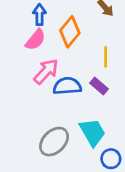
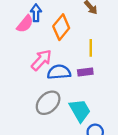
pink semicircle: (35, 40) -> (25, 24), moved
purple rectangle: (99, 86) -> (85, 72), turned -48
gray ellipse: (54, 142) -> (48, 103), moved

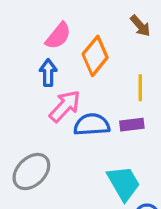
blue arrow: (36, 13) -> (48, 73), moved
pink semicircle: (25, 24) -> (58, 36), moved
gray ellipse: (48, 103) -> (31, 172), moved

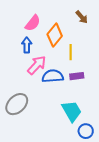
yellow line: (140, 88) -> (71, 52), moved

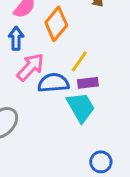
yellow line: (71, 52) -> (79, 61), moved, turned 35
cyan trapezoid: (72, 111) -> (81, 107), moved

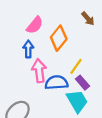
pink arrow: (30, 67) -> (39, 71), turned -50
purple rectangle: (88, 83) -> (82, 83), turned 56

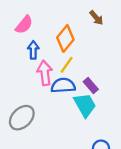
pink semicircle: (35, 25) -> (24, 25), moved
yellow line: (76, 66) -> (67, 65), moved

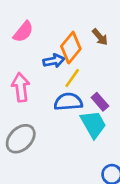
brown arrow: (96, 18) -> (100, 37), moved
blue arrow: (33, 50) -> (54, 61), moved, turned 78
pink arrow: (45, 73) -> (21, 87), moved

